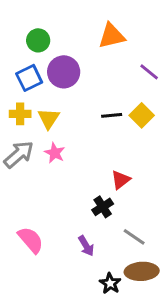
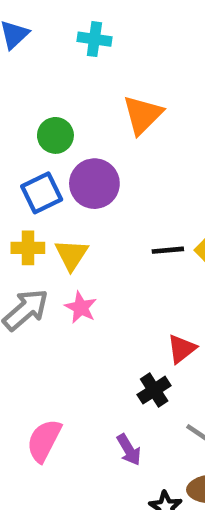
orange triangle: (112, 36) -> (143, 115), moved, turned -32
pink semicircle: (31, 240) -> (44, 441), turned -112

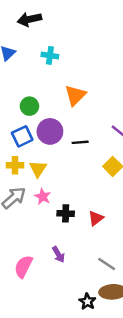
black line: (168, 250) -> (80, 142), moved
black cross: (154, 390) -> (66, 213), moved, turned 35
purple arrow: (129, 450) -> (58, 254), moved

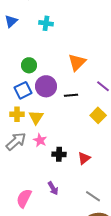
orange triangle: (75, 95) -> (77, 62), moved

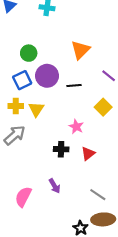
pink star: (40, 140) -> (76, 127), moved

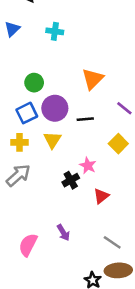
yellow triangle: (36, 109) -> (52, 140), moved
black cross: (61, 149) -> (71, 180), moved, turned -32

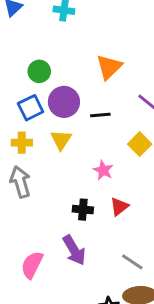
gray arrow: (18, 175) -> (20, 182), turned -65
black cross: (71, 180) -> (83, 210), moved, turned 35
purple arrow: (63, 233) -> (74, 250), size x1.5

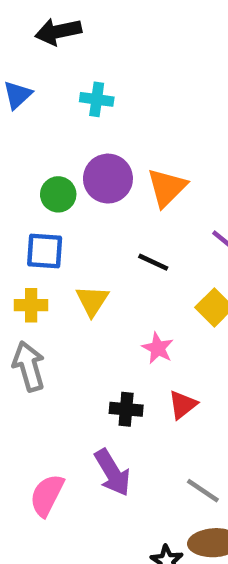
purple circle: (64, 102) -> (108, 179), moved
blue square: (31, 108) -> (45, 251), turned 30
black line: (100, 115) -> (153, 262), turned 30

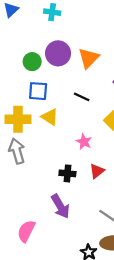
blue square: (45, 251) -> (38, 91), moved
yellow triangle: (92, 301) -> (50, 117), turned -30
yellow cross: (31, 305) -> (18, 119), size x1.5
pink semicircle: (47, 495) -> (26, 231), moved

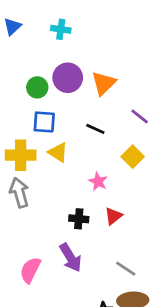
pink semicircle: (26, 231) -> (30, 270), moved

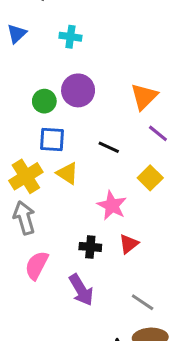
orange triangle: (104, 83) -> (144, 97), moved
yellow cross: (21, 155) -> (26, 176), turned -32
pink star: (98, 181) -> (112, 206), size x1.4
pink semicircle: (30, 270) -> (37, 265), moved

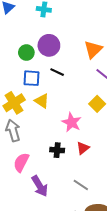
black line: (109, 147) -> (57, 72), moved
purple arrow: (81, 290) -> (40, 186), moved
gray line: (143, 302) -> (81, 185), moved

